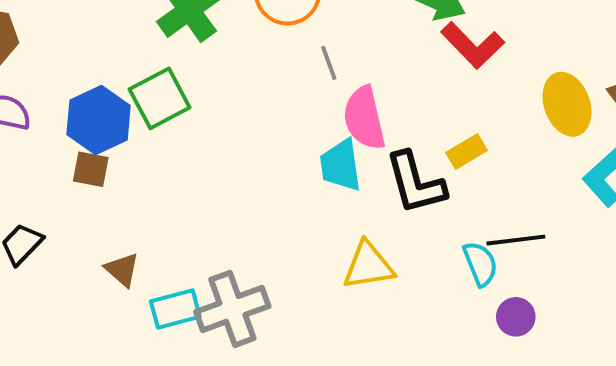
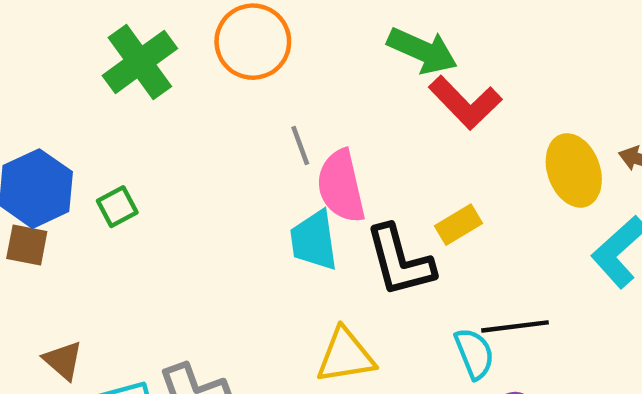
gray line: (329, 63) -> (300, 146), moved
green square: (160, 98) -> (117, 207), moved, size x0.6

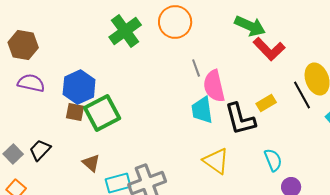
green square: (117, 207) -> (102, 113), moved, size x2.0
black line: (515, 326) -> (302, 95), moved, turned 68
yellow triangle: (345, 356) -> (216, 161), turned 44

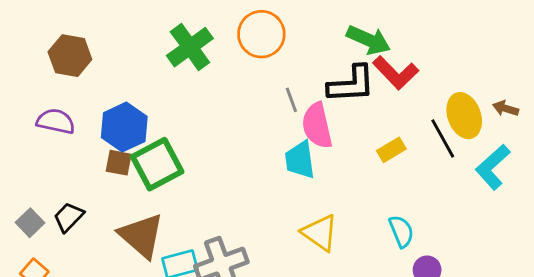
brown hexagon: (23, 45) -> (70, 56), moved
black L-shape: (240, 119) -> (351, 84), moved, turned -78
brown triangle: (91, 163) -> (141, 236), size x1.8

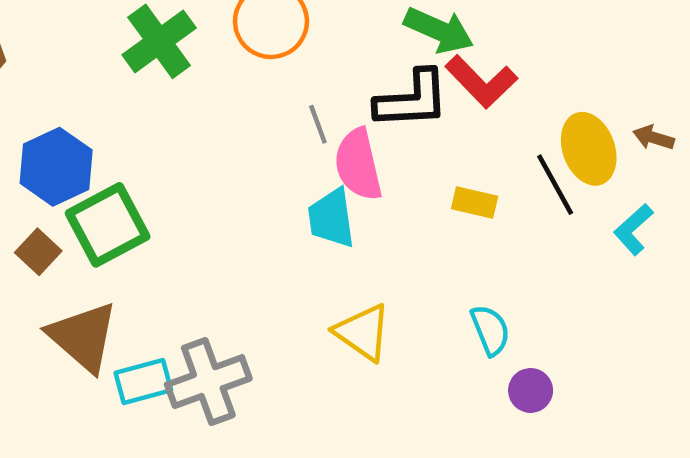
yellow rectangle: (391, 150) -> (475, 203), turned 44
brown square: (119, 163) -> (38, 252), moved, turned 32
cyan L-shape: (493, 167) -> (633, 229), size x0.7

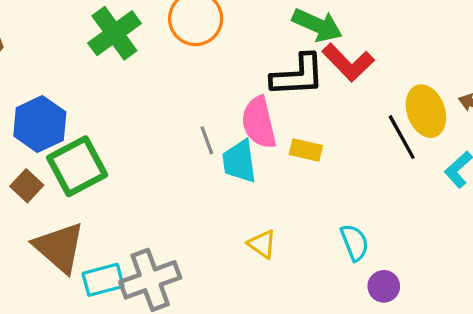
gray line: (318, 124) -> (207, 140), moved
yellow rectangle: (475, 203) -> (306, 150), moved
yellow triangle: (363, 332) -> (262, 244), size x0.7

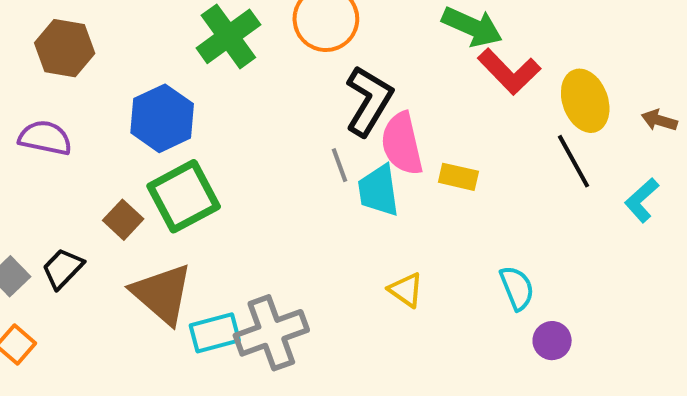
black L-shape: (298, 75) -> (369, 101), moved, turned -56
yellow ellipse: (426, 111) -> (585, 101), moved
blue hexagon: (40, 124) -> (162, 118), moved

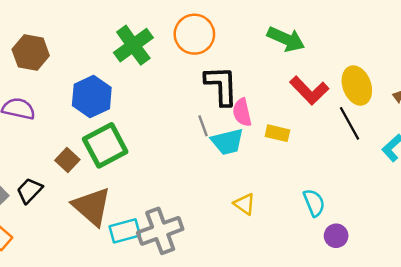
red L-shape: (509, 72) -> (309, 90), moved
black L-shape: (369, 101) -> (221, 86), turned -33
pink semicircle: (402, 144) -> (242, 112), size x0.7
cyan trapezoid: (379, 190) -> (227, 142), turned -96

